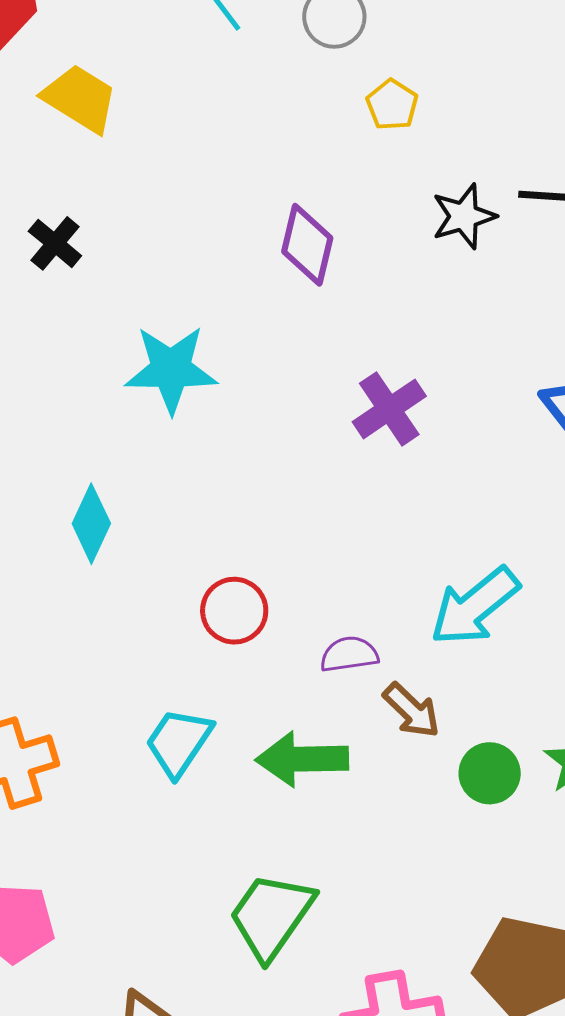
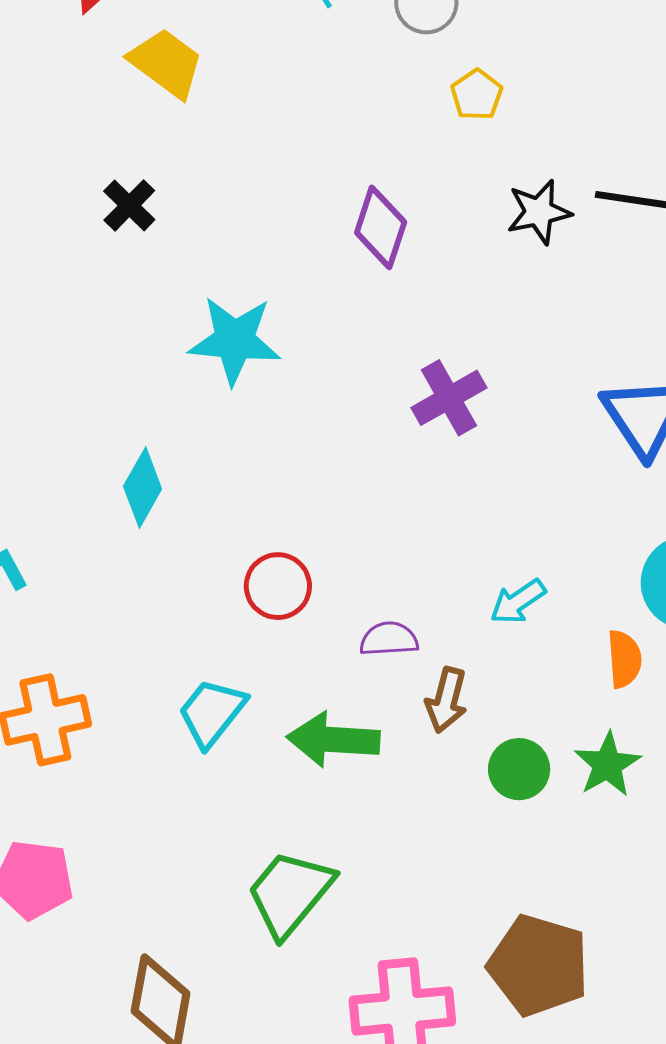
cyan arrow: (475, 606) -> (518, 602), size x0.6
brown arrow: (412, 710) -> (446, 700), turned 56

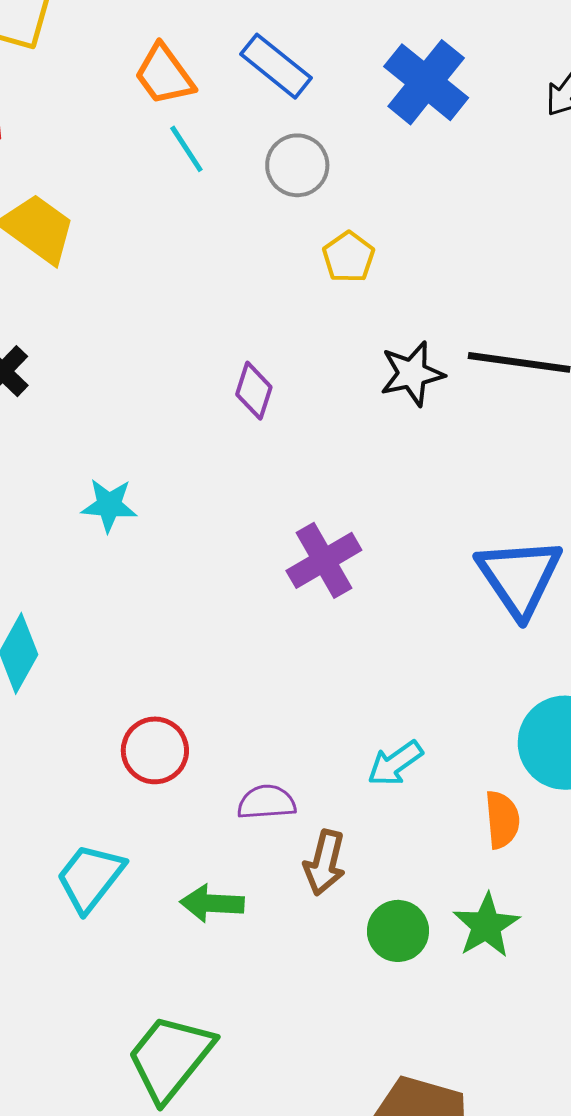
purple diamond: (381, 227) -> (254, 391), size x0.7
cyan star: (235, 340) -> (109, 505), size x0.6
green arrow: (333, 740) -> (212, 903), size x0.7

